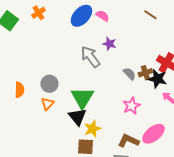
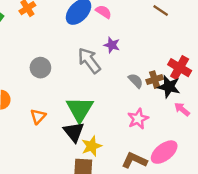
gray circle: (49, 84) -> (40, 68), moved

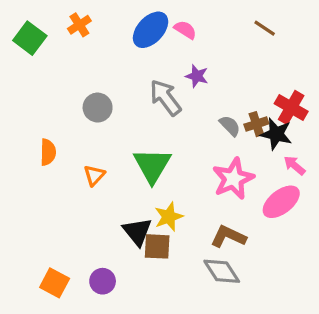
pink star: (138, 119) -> (233, 179), size x1.4
black triangle: (74, 132) -> (137, 232), moved
pink ellipse: (164, 152) -> (281, 202), moved

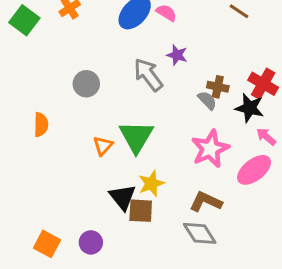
brown cross: (256, 124) -> (218, 87), moved, turned 30
orange triangle: (94, 175) -> (103, 146), moved

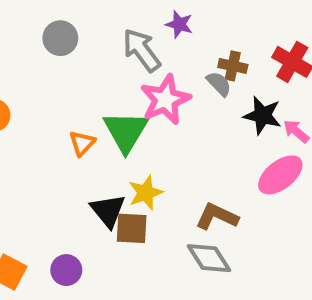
gray circle: (86, 84) -> (60, 38), moved
black star: (250, 108) -> (262, 115), moved
pink star: (210, 149) -> (165, 100), moved

